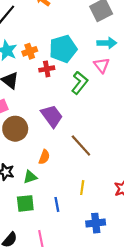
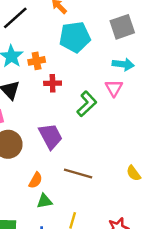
cyan pentagon: (63, 49) -> (75, 37), moved
brown line: (81, 145) -> (78, 173), turned -40
green triangle: (30, 177) -> (44, 201), moved

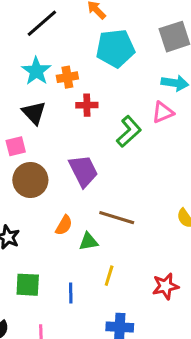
pink triangle: (114, 88) -> (163, 112), turned 36
green triangle: (44, 201) -> (88, 242), moved

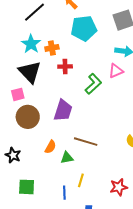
black triangle: (34, 113) -> (30, 72), size x1.4
purple trapezoid: (83, 171) -> (63, 110), turned 45
blue line: (71, 293) -> (64, 193), moved

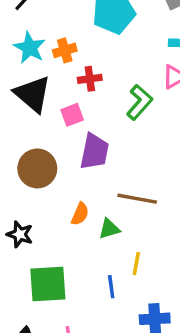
pink square: (18, 94) -> (72, 115), moved
green square: (27, 187) -> (48, 284), size x1.4

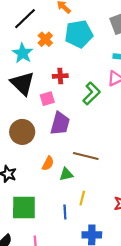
orange cross: (65, 50) -> (45, 39), moved, turned -32

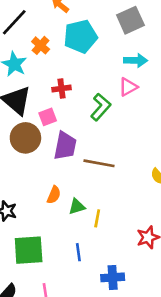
brown circle: (22, 132) -> (25, 138), moved
brown line: (86, 156) -> (99, 163), moved
yellow line: (82, 198) -> (97, 218), moved

